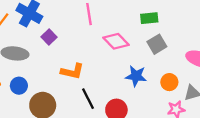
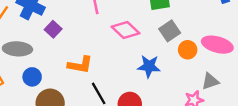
orange circle: (169, 82) -> (188, 50), moved
blue circle: (19, 86) -> (32, 77), moved

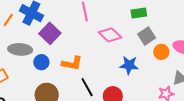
purple square: (53, 29) -> (50, 33), size x1.5
blue circle: (32, 77) -> (41, 62), moved

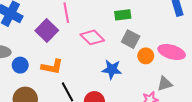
purple square: (50, 33) -> (47, 30), moved
gray square: (147, 36) -> (131, 39), turned -30

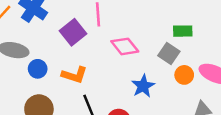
green rectangle: (123, 15) -> (183, 31), moved
blue star: (112, 69) -> (143, 86), turned 30

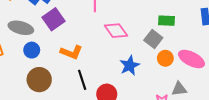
purple square: (73, 32) -> (54, 19), moved
blue circle: (38, 69) -> (32, 50), moved

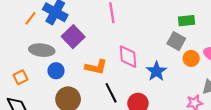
pink diamond: (116, 31) -> (128, 57), moved, turned 40

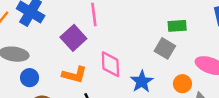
purple square: (73, 37) -> (73, 38), moved
orange circle: (191, 58) -> (182, 84), moved

